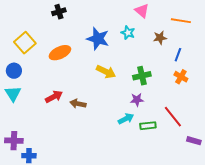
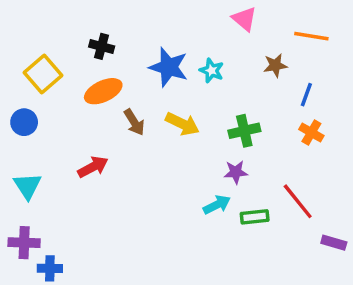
black cross: (59, 12) -> (102, 46), moved, turned 32
cyan star: (128, 33) -> (212, 71), moved
cyan triangle: (13, 94) -> (28, 186), moved
brown arrow: (78, 104) -> (134, 122), moved, turned -133

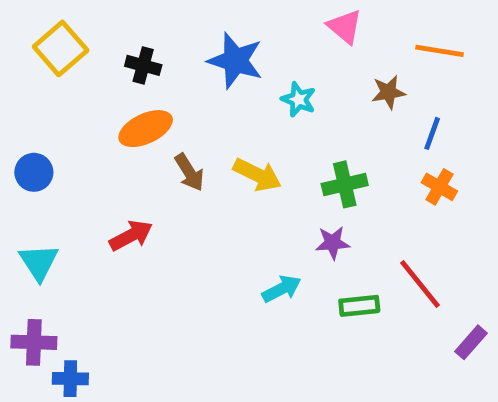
blue star: (169, 67) -> (235, 61), moved
yellow square: (43, 74) -> (61, 48), moved
cyan arrow: (217, 205) -> (282, 289), moved
purple rectangle: (334, 243) -> (471, 342), turned -65

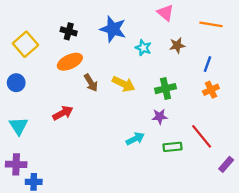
yellow square: (61, 48) -> (26, 44), moved
brown star: (388, 92) -> (177, 45), moved
orange cross: (439, 187) -> (211, 90), turned 35

